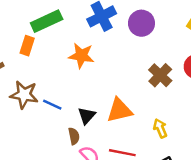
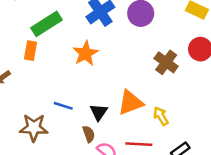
orange star: (81, 56) -> (85, 53), turned -30
brown star: (24, 95) -> (34, 128), moved
yellow arrow: (160, 128) -> (161, 116), moved

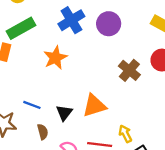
yellow arrow: (161, 116) -> (125, 134), moved
brown semicircle: (89, 134) -> (43, 132), moved

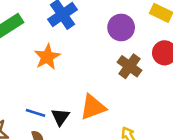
purple circle: (109, 24) -> (121, 27), moved
blue line: (32, 105) -> (35, 113), moved

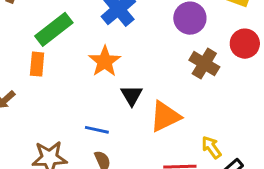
black triangle: (60, 117) -> (132, 95), moved

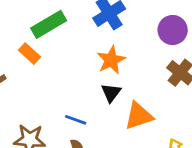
orange star: (105, 61) -> (111, 60), moved
orange rectangle: (37, 64) -> (29, 54), turned -60

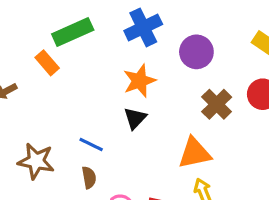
purple circle: (173, 30) -> (196, 52), moved
orange triangle: (139, 116) -> (195, 153), moved

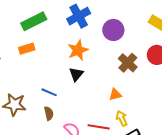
orange rectangle: (47, 63) -> (27, 49), moved, turned -63
orange triangle: (195, 153) -> (115, 95), size x0.6

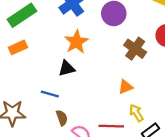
black triangle: (76, 74) -> (67, 68), moved, turned 42
brown semicircle: (49, 113) -> (62, 118), moved

